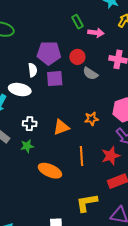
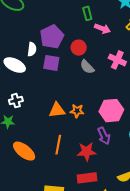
purple pentagon: (49, 53) -> (52, 37), turned 30
white cross: (30, 124) -> (16, 101), turned -32
orange triangle: (61, 127) -> (57, 110), moved

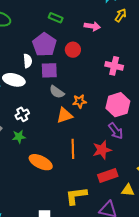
green rectangle: (87, 13) -> (56, 18), moved, turned -40
pink cross: (117, 60) -> (114, 66), moved
gray semicircle: (87, 67) -> (57, 92), moved
orange star: (77, 111) -> (80, 101), moved

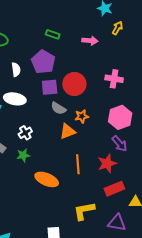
red circle: (73, 50) -> (74, 84), moved, size x1.5
white semicircle: (28, 61) -> (16, 70), moved

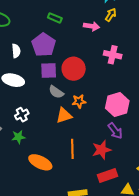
yellow arrow: (117, 28) -> (111, 15), moved
pink cross: (114, 79) -> (113, 55), moved

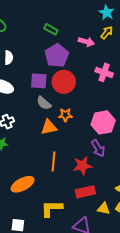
purple pentagon: (44, 45) -> (57, 56), moved
orange ellipse: (40, 162) -> (23, 184), moved, turned -60

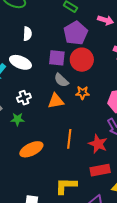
orange triangle: (49, 127) -> (56, 101), moved
red star: (82, 166) -> (98, 144), turned 30
orange ellipse: (23, 184) -> (31, 149), moved

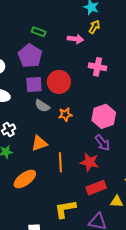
purple pentagon: (76, 33) -> (30, 56), moved
orange triangle: (56, 101) -> (39, 143), moved

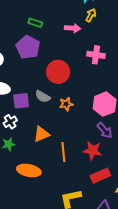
purple square: (34, 85) -> (21, 101), moved
orange ellipse: (25, 179) -> (29, 170), turned 50

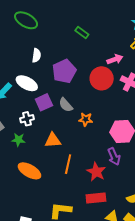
pink arrow: (73, 28) -> (115, 59), moved, turned -42
purple pentagon: (28, 47) -> (64, 71), moved
red circle: (58, 72) -> (102, 78), moved
purple square: (21, 101) -> (44, 102), turned -36

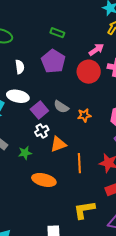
purple pentagon: (64, 71) -> (53, 61), moved
white cross: (27, 119) -> (42, 131), moved

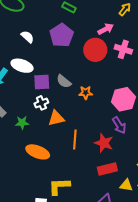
white semicircle: (20, 67) -> (27, 37), turned -48
purple square: (39, 110) -> (42, 82), turned 30
yellow L-shape: (84, 210) -> (59, 186), moved

